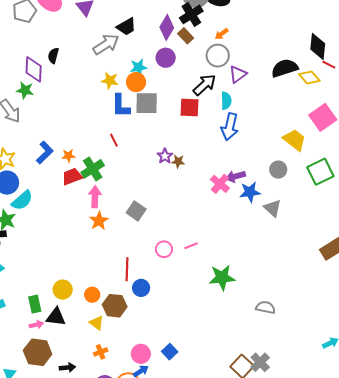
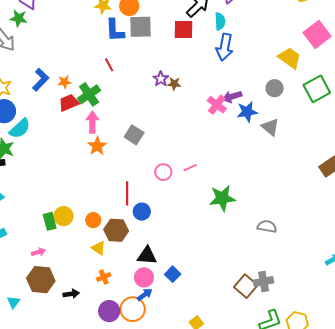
green rectangle: (35, 304) -> (50, 221), moved
black triangle: (56, 317) -> (147, 256), moved
gray cross: (260, 362) -> (264, 281), turned 36

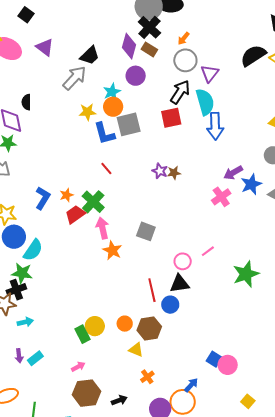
cyan semicircle: (220, 21) -> (205, 102), size x1.5
pink cross: (217, 105) -> (221, 197), moved, turned 30
black triangle: (147, 256) -> (179, 284), moved
pink circle: (144, 277) -> (228, 365), moved

